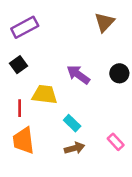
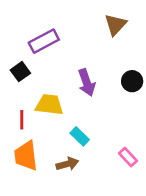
purple rectangle: (25, 27) -> (44, 41), moved
purple arrow: (78, 75) -> (87, 83), turned -145
brown arrow: (75, 148) -> (67, 164), moved

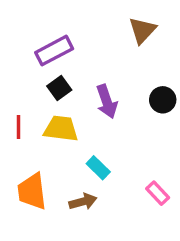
black square: (20, 72) -> (59, 88), moved
red line: (22, 120) -> (18, 127), moved

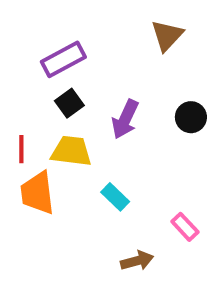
purple arrow: (107, 102) -> (125, 119), turned 44
orange trapezoid: (32, 191) -> (37, 193), moved
brown arrow: (83, 202) -> (137, 261), moved

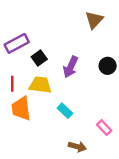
purple rectangle: (63, 59) -> (17, 43), moved
brown arrow: (137, 261) -> (77, 147), turned 30

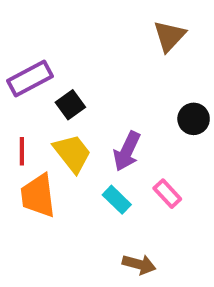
purple arrow: (71, 67) -> (127, 151), moved
yellow trapezoid: (40, 85) -> (72, 153), turned 45
pink rectangle: (104, 128) -> (167, 194), moved

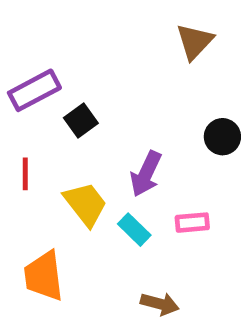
yellow trapezoid: (72, 153) -> (86, 204), moved
pink rectangle: (167, 194) -> (192, 223), turned -52
orange trapezoid: (38, 196) -> (44, 276), moved

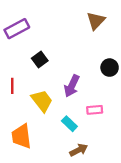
purple rectangle: (34, 90) -> (17, 29), moved
cyan rectangle: (134, 230) -> (69, 124), moved
brown arrow: (160, 304) -> (79, 150), turned -42

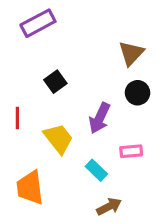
brown triangle: (96, 21) -> (131, 53), moved
purple rectangle: (17, 29) -> (38, 23), moved
black circle: (110, 68) -> (137, 93), moved

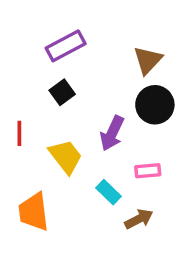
purple rectangle: (38, 23) -> (66, 46), moved
black circle: (137, 93) -> (155, 105), size x1.4
brown arrow: (109, 207) -> (139, 219), moved

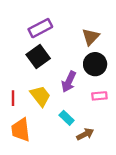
black square: (62, 92) -> (38, 56), size x1.5
red line: (19, 133) -> (13, 98), moved
pink rectangle: (148, 171) -> (99, 96), moved

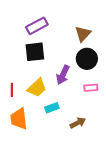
black square: (38, 56) -> (35, 52), turned 30
yellow trapezoid: (40, 96) -> (37, 88), turned 85
cyan rectangle: (67, 118) -> (52, 108), moved, turned -64

